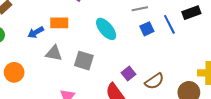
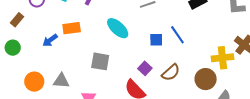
blue line: (169, 24) -> (177, 35), moved
blue square: (147, 29) -> (156, 40), moved, turned 32
gray triangle: (54, 53) -> (61, 81), moved

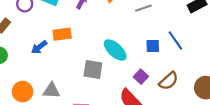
cyan ellipse: (118, 28) -> (115, 50), moved

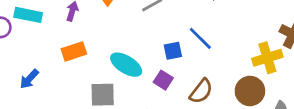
orange rectangle: (62, 34) -> (74, 51), moved
purple square: (141, 77) -> (163, 80), moved

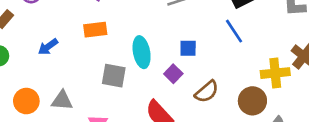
blue line: (200, 38) -> (234, 31), moved
cyan ellipse: (126, 65) -> (142, 52), turned 36

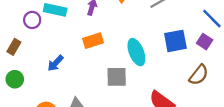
blue square: (188, 48) -> (175, 41), size x1.5
purple square: (173, 74) -> (205, 42), moved

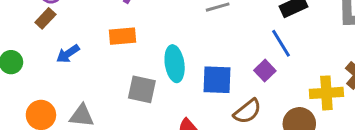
blue square: (175, 41) -> (217, 80), moved
brown rectangle: (14, 47) -> (45, 18), moved

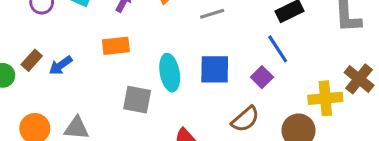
brown rectangle: (45, 18) -> (32, 60), moved
blue square: (217, 80) -> (215, 69), moved

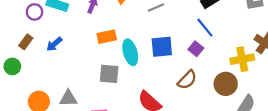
orange rectangle: (116, 46) -> (107, 37), moved
brown rectangle: (32, 60) -> (26, 42), moved
blue arrow: (61, 65) -> (54, 44), moved

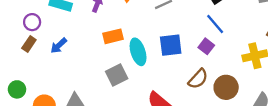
purple circle: (34, 12) -> (32, 22), moved
green circle: (12, 66) -> (17, 89), moved
gray square: (109, 74) -> (117, 75), turned -30
brown circle: (226, 84) -> (226, 87), moved

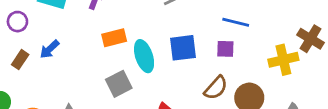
blue line: (215, 24) -> (236, 22), turned -35
brown rectangle: (29, 44) -> (20, 60), moved
purple square: (206, 46) -> (225, 49), turned -35

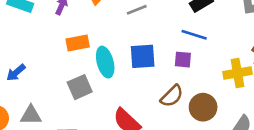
blue arrow: (49, 49) -> (16, 73), moved

